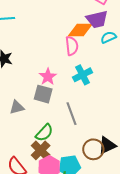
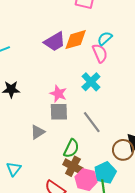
purple trapezoid: (97, 19) -> (55, 42), moved
pink semicircle: (72, 46) -> (100, 53), moved

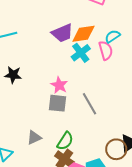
cyan cross: (91, 82) -> (81, 53), moved
gray line: (92, 122) -> (90, 104), moved
gray triangle: (38, 132) -> (34, 138), moved

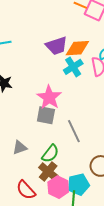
pink star: (59, 85) -> (49, 97), size x1.4
gray line: (90, 104) -> (74, 131), moved

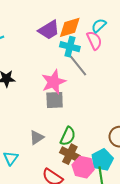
cyan cross: (73, 67) -> (70, 47), turned -30
pink star: (49, 97) -> (54, 82), turned 30
gray line: (74, 131) -> (78, 66), moved

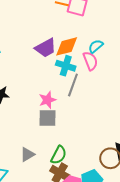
gray line: (78, 66) -> (73, 85), turned 55
pink star: (54, 82) -> (47, 100), size x0.7

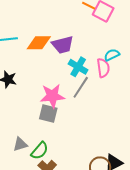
orange diamond: (67, 46) -> (39, 43), moved
pink star: (47, 100) -> (52, 96), size x1.4
green semicircle: (59, 155) -> (40, 151), moved

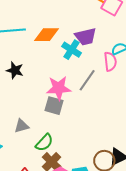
purple trapezoid: (63, 45) -> (86, 37), moved
cyan cross: (78, 67) -> (72, 50), moved
gray triangle: (20, 144) -> (22, 126), moved

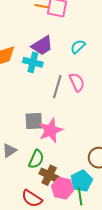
pink semicircle: (110, 62) -> (77, 82), moved
pink star: (59, 88) -> (51, 130), moved

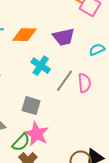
cyan cross: (33, 62) -> (41, 66), moved
pink star: (51, 130) -> (37, 134), moved, turned 30

